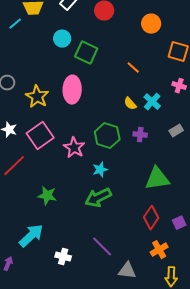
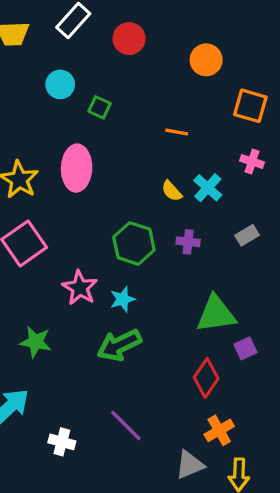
green square: (86, 53) -> (100, 107), size x0.6
orange line: (133, 68) -> (177, 132), turned -32
pink star: (74, 148) -> (80, 288), moved
purple square: (179, 223) -> (245, 348), moved
gray triangle: (127, 271) -> (190, 465), moved, turned -30

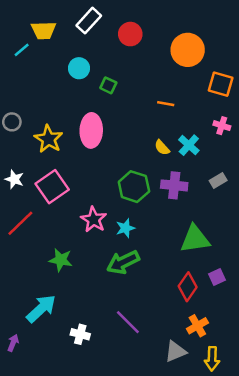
orange circle: (206, 60) -> (188, 50), size x1.4
purple cross: (188, 242) -> (174, 185), size x1.5
purple square: (245, 348) -> (217, 277), moved

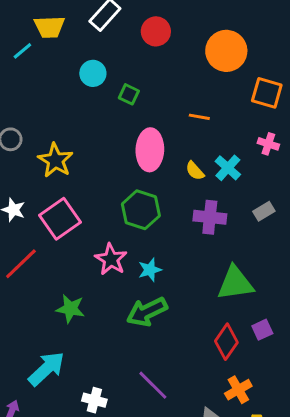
pink ellipse: (91, 130) -> (150, 150), moved
green hexagon: (134, 187) -> (141, 210), moved

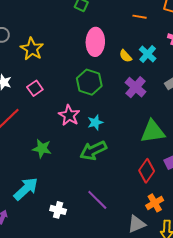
orange line: (199, 117) -> (140, 17), moved
purple cross: (210, 217) -> (136, 87), turned 35
pink square: (60, 219) -> (35, 88), size x0.6

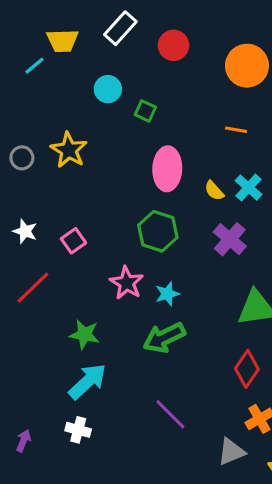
yellow star: (32, 49) -> (69, 150), moved
cyan arrow: (26, 189) -> (88, 381), moved
white cross: (58, 210) -> (78, 430), moved

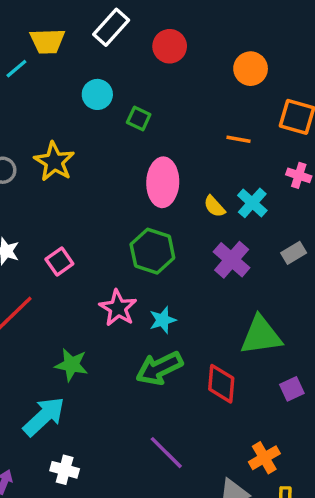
orange circle: (247, 66) -> (251, 69), size x0.7
red diamond: (247, 369) -> (221, 384), moved, turned -30
cyan arrow: (88, 381) -> (44, 416), moved

